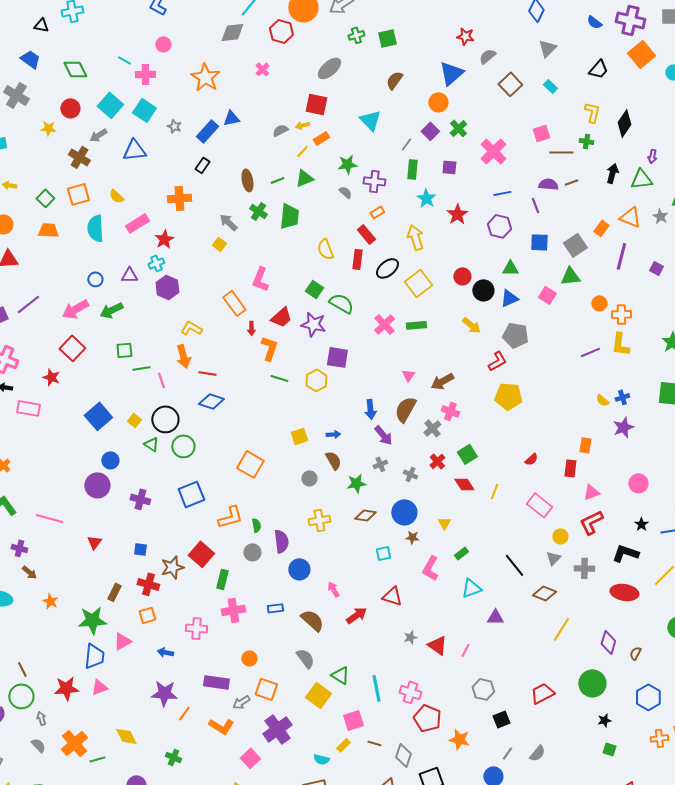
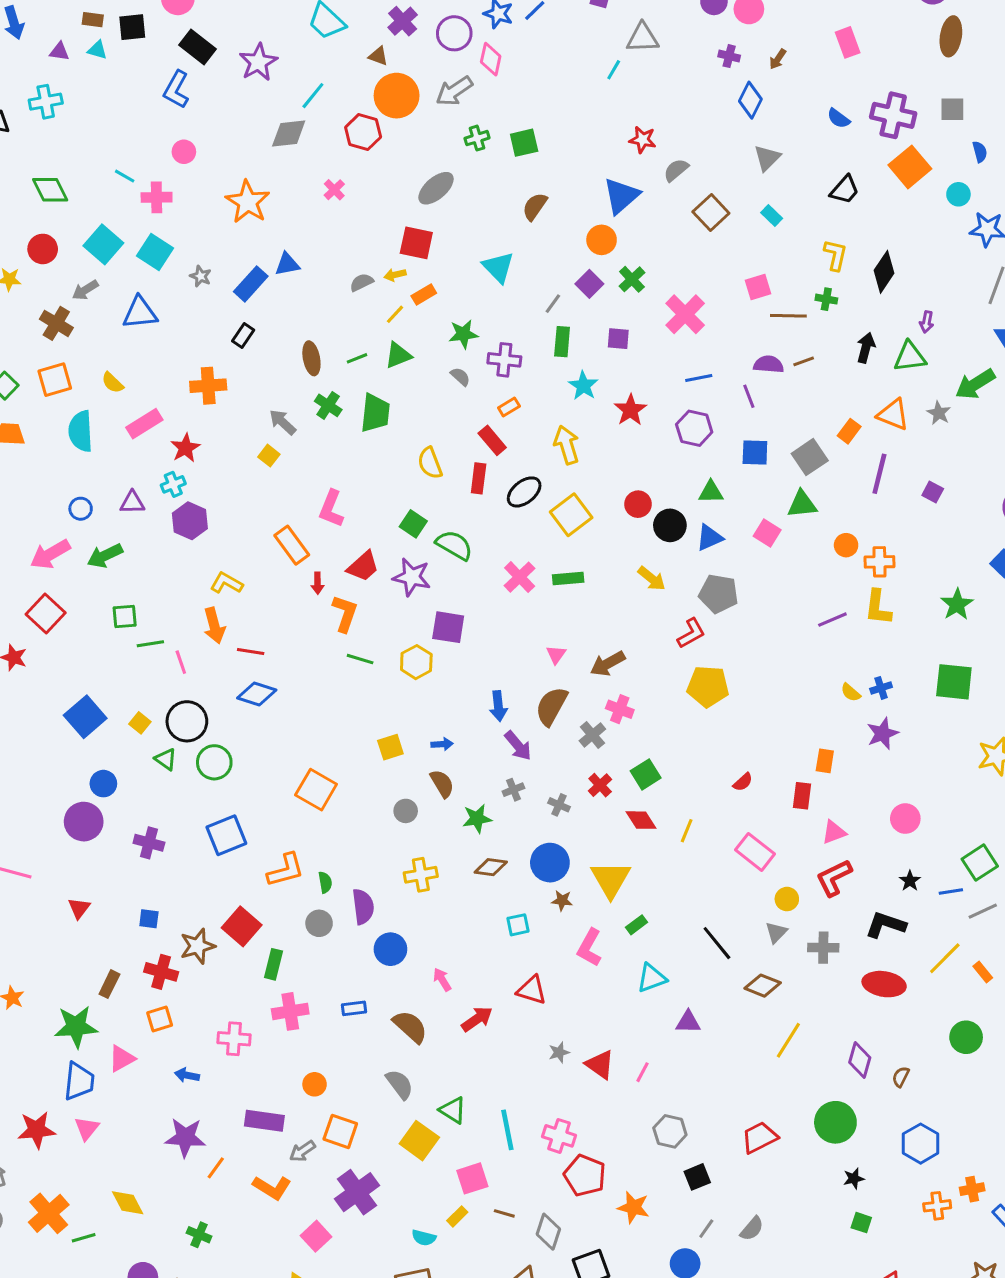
yellow triangle: (444, 523) -> (611, 879), size x2.0
pink triangle: (99, 687) -> (87, 1128), turned -30

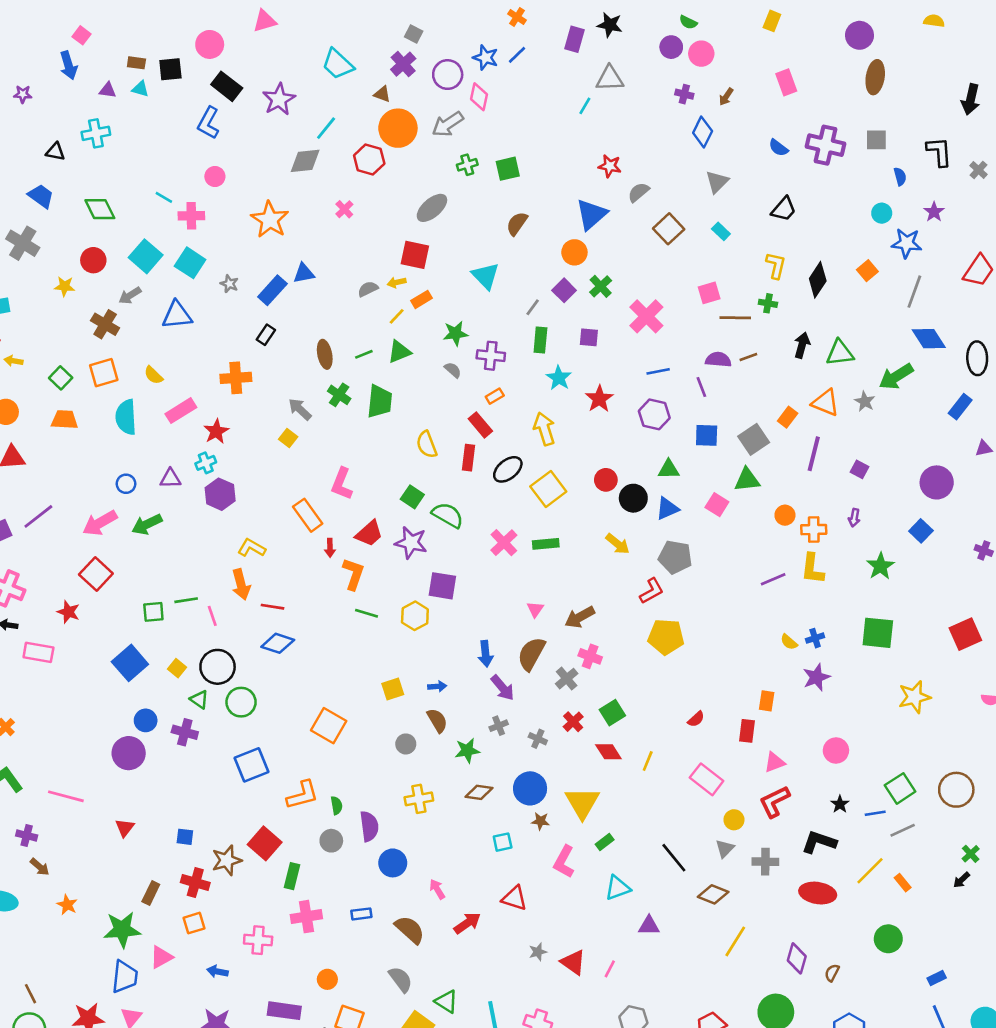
orange square: (910, 167) -> (867, 271), moved, size x0.6
purple arrow: (927, 322) -> (854, 518), moved
green square: (125, 617) -> (153, 612), moved
purple cross: (149, 843) -> (185, 732), moved

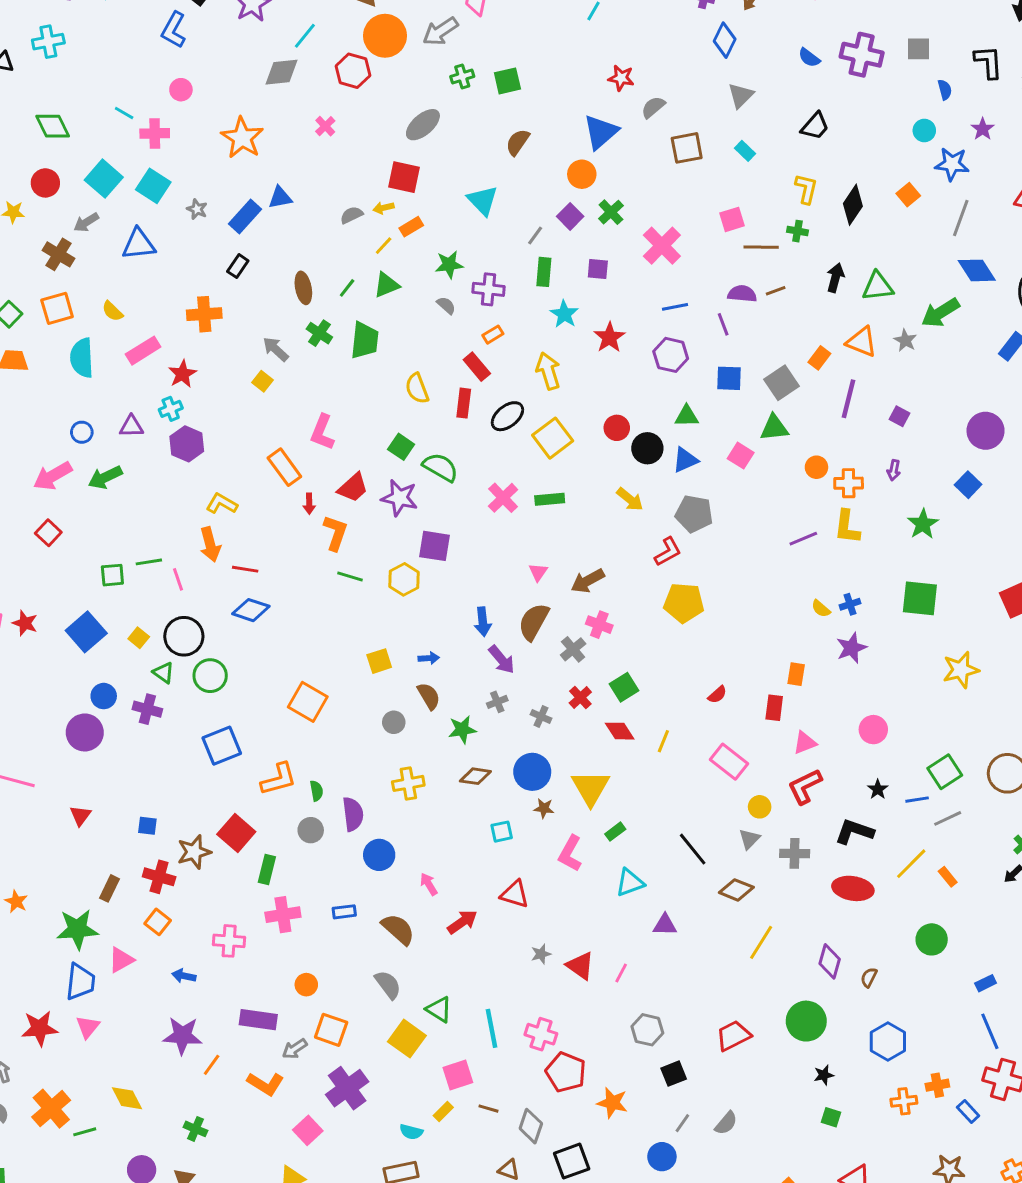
brown square: (669, 229) -> (687, 148), turned 32
green line: (364, 354) -> (347, 288), turned -30
red square: (96, 574) -> (48, 533), size x0.7
red star: (68, 612) -> (25, 623), moved
orange square: (194, 923) -> (158, 922), turned -35

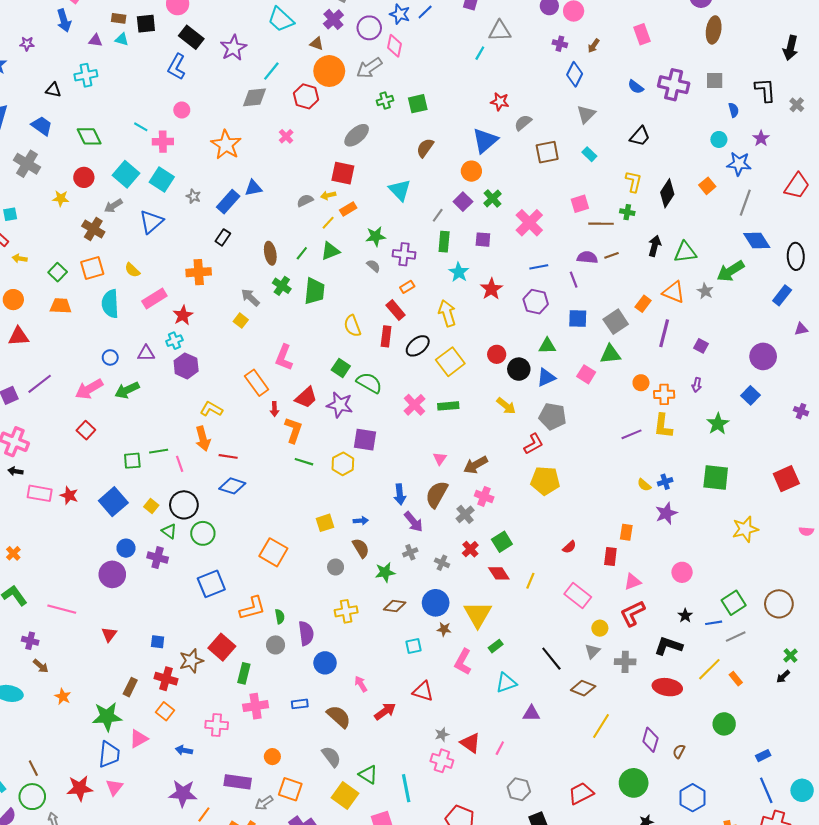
blue triangle: (139, 244) -> (151, 222), turned -35
pink cross: (541, 1034) -> (442, 761), moved

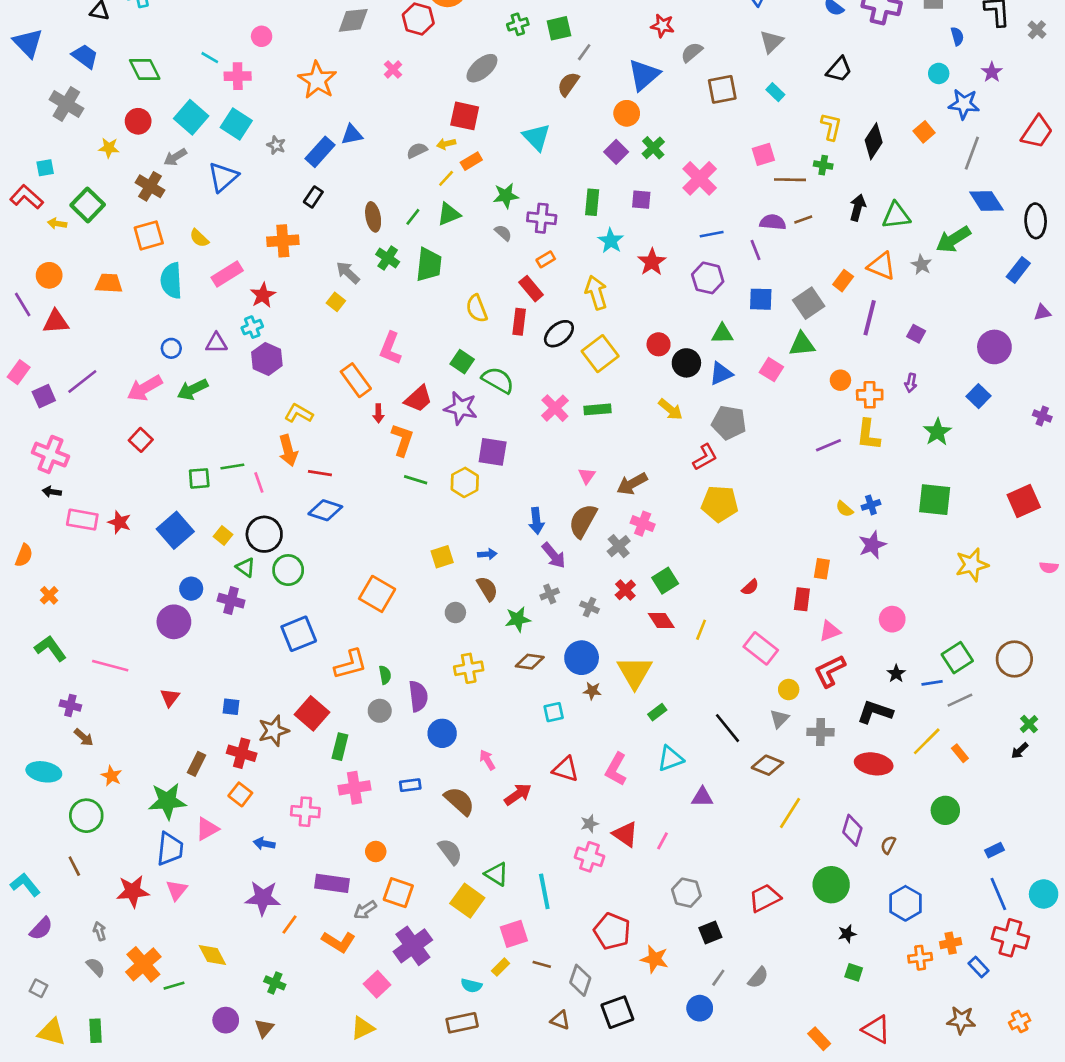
gray line: (438, 215) -> (584, 52), moved
green square: (58, 272) -> (88, 205), moved, size x1.4
pink L-shape: (463, 662) -> (616, 769), moved
green circle: (32, 797) -> (86, 816), moved

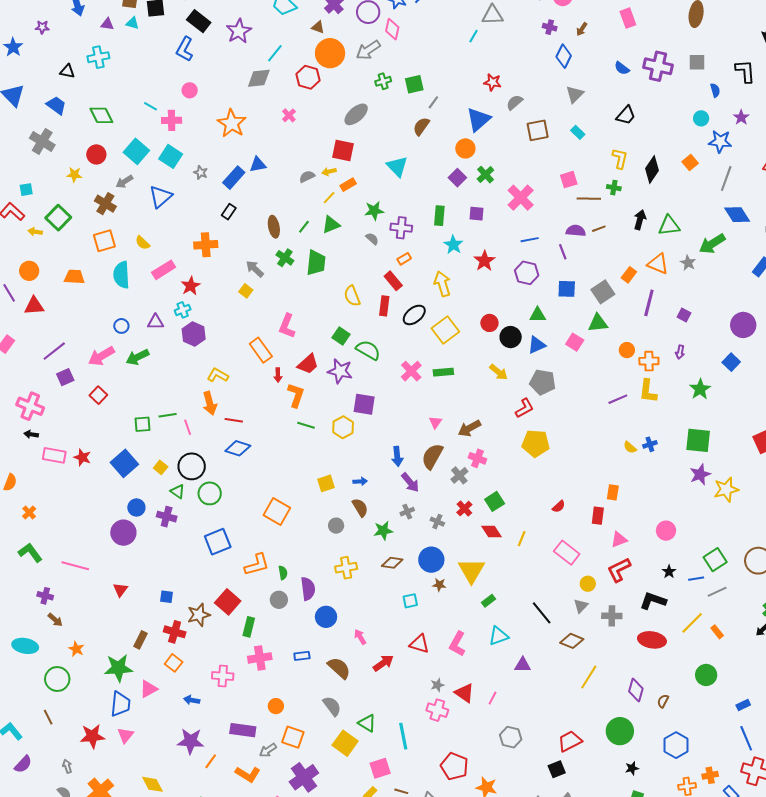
purple square: (44, 396) -> (65, 377), moved
purple star: (872, 545) -> (700, 474), moved
black square: (710, 932) -> (557, 769), moved

